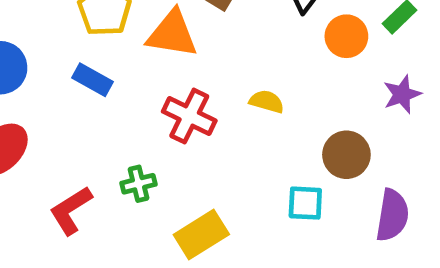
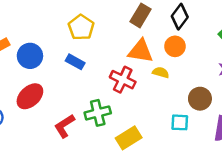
orange triangle: (172, 34) -> (141, 51), moved
orange circle: (346, 36) -> (175, 46), moved
green cross: (138, 184) -> (98, 113), size x1.5

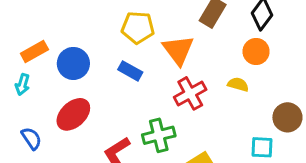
yellow pentagon: (81, 27) -> (138, 28), turned -30
orange triangle: (141, 51) -> (178, 50), moved, turned 44
red cross: (123, 80) -> (190, 93), turned 35

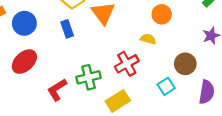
blue rectangle: (130, 71) -> (67, 29), turned 42
red cross: (190, 93) -> (127, 64), moved
cyan square: (262, 147) -> (166, 86), turned -36

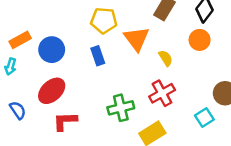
yellow semicircle: (148, 39) -> (166, 58), moved, turned 42
red L-shape: (57, 90) -> (65, 121), moved, turned 30

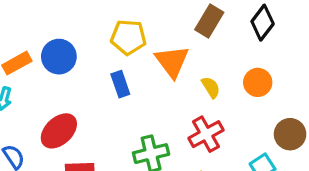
orange circle: (200, 40) -> (258, 82), moved
blue circle: (52, 50) -> (59, 57), moved

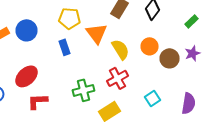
yellow semicircle: (211, 87) -> (120, 49), size x1.5
brown circle: (290, 134) -> (170, 58), moved

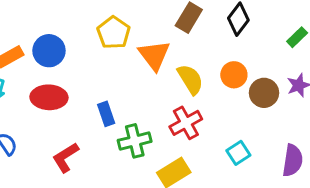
yellow pentagon: (70, 18) -> (114, 33), turned 30
blue rectangle: (64, 47) -> (106, 114), moved
red ellipse: (26, 76) -> (49, 97), moved, turned 45
red L-shape: (38, 101) -> (66, 157), turned -30

